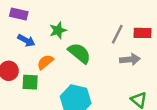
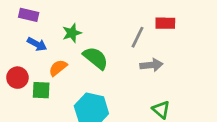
red rectangle: (143, 33) -> (165, 23), moved

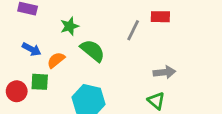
blue arrow: (37, 44) -> (32, 49), moved
gray arrow: (151, 65) -> (164, 72), moved
red circle: (17, 78) -> (17, 91), moved

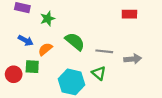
green star: (70, 26) -> (47, 19), moved
gray line: (133, 30) -> (104, 51), moved, turned 70
green triangle: (156, 101) -> (99, 73), moved

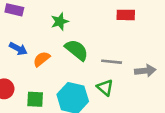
red rectangle: (129, 14) -> (126, 15), moved
green star: (47, 19) -> (60, 21), moved
green square: (32, 67) -> (35, 99), moved

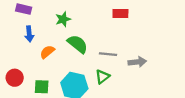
blue arrow: (18, 49) -> (29, 34), moved, turned 56
green triangle: (105, 88) -> (102, 77), turned 42

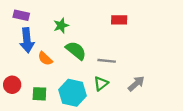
blue arrow: (29, 34) -> (27, 40), size x1.5
orange semicircle: (47, 52) -> (45, 59), turned -98
gray arrow: (137, 62) -> (136, 84), moved, turned -36

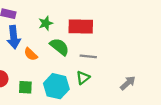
red rectangle: (119, 20) -> (81, 26), moved, size x1.6
gray arrow: (136, 84) -> (128, 83), moved

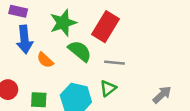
green star: (46, 23) -> (63, 23), size x1.5
red rectangle: (81, 26) -> (105, 27), turned -60

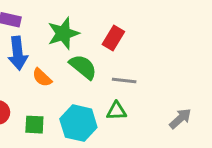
red rectangle: (105, 27) -> (113, 38), size x0.7
green triangle: (108, 88) -> (116, 111), turned 36

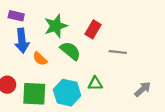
gray line: (124, 81) -> (118, 52), moved
green square: (34, 125) -> (34, 94), size x1.6

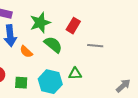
gray arrow: (143, 89) -> (123, 86), moved
green square: (34, 94) -> (21, 83), size x0.6

